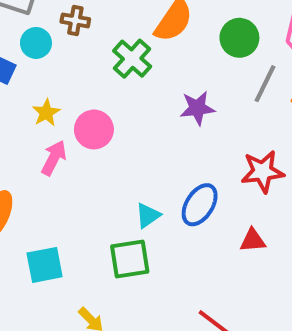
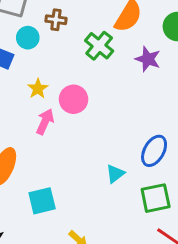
purple star: (197, 108) -> (148, 59), moved, turned 30
cyan triangle: (148, 215) -> (115, 174), moved
green square: (130, 259) -> (156, 198), moved

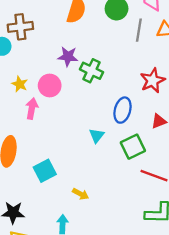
brown cross: (56, 20) -> (20, 27), size x1.5
green cross: (99, 46) -> (91, 71), moved
purple star: (148, 59) -> (68, 56), moved

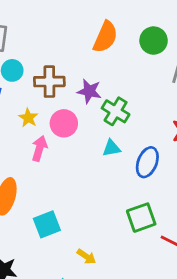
brown cross: (20, 27) -> (49, 82), moved
cyan triangle: (97, 135) -> (111, 148), moved, turned 35
green square: (133, 147) -> (141, 218), moved

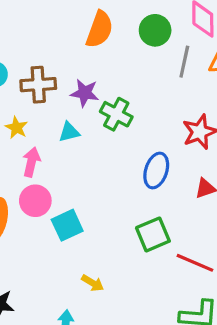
pink circle: (64, 123) -> (35, 201), moved
cyan triangle: (111, 148) -> (69, 132), moved
cyan square: (47, 224) -> (67, 225), moved

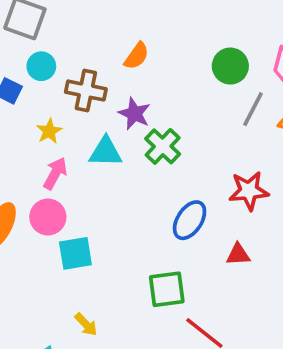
orange semicircle: (99, 29) -> (137, 56), moved, size x0.7
cyan triangle: (69, 132) -> (106, 152), size x1.4

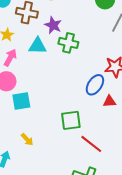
green cross: (163, 146) -> (68, 43), turned -30
blue ellipse: (190, 220) -> (95, 85), moved

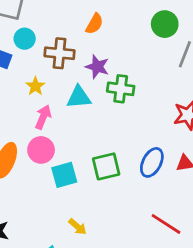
blue ellipse: (95, 85) -> (152, 162), moved
green square: (71, 120) -> (106, 166), moved

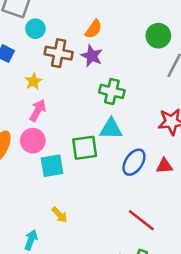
cyan circle: (25, 39) -> (35, 29), moved
purple star: (97, 67) -> (92, 56), moved
cyan triangle: (79, 97) -> (111, 129), moved
green square: (106, 166) -> (85, 148), moved

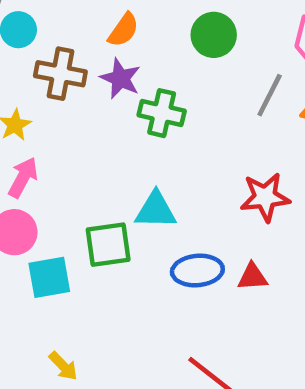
green circle: (158, 36) -> (214, 35), moved
green cross: (112, 91) -> (162, 113), moved
blue ellipse: (134, 162) -> (197, 270), turned 52

